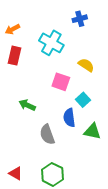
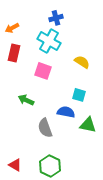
blue cross: (80, 19) -> (56, 18), moved
pink square: (61, 82) -> (43, 71), moved
cyan square: (83, 100) -> (79, 95), turned -32
blue semicircle: (69, 118) -> (66, 112), turned 108

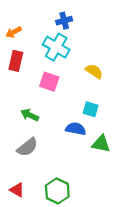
gray semicircle: (45, 128) -> (27, 147), moved, turned -108

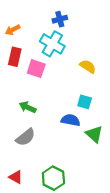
pink square: (49, 82) -> (36, 69), moved
green triangle: (101, 144) -> (94, 134), turned 30

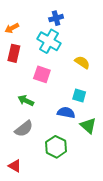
pink square: (36, 69) -> (42, 74), moved
green hexagon: (53, 178) -> (56, 147), moved

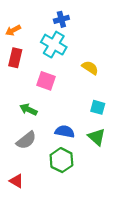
cyan square: (79, 96) -> (98, 107), moved
blue semicircle: (66, 113) -> (65, 131), moved

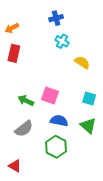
cyan cross: (54, 45) -> (62, 41), moved, size x0.6
pink square: (46, 81) -> (50, 96), moved

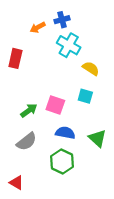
orange arrow: (12, 28) -> (38, 27), moved
cyan cross: (62, 41) -> (69, 45), size x1.5
cyan square: (89, 99) -> (85, 96), moved
green arrow: (26, 101) -> (29, 111), turned 119

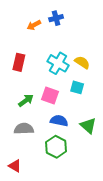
cyan cross: (69, 45) -> (58, 63), moved
red rectangle: (15, 58) -> (19, 62), moved
gray semicircle: (27, 142) -> (24, 129), turned -144

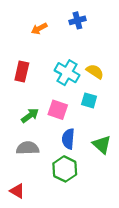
blue cross: (56, 18) -> (77, 20), moved
blue semicircle: (59, 121) -> (68, 139), turned -96

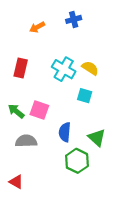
pink square: (58, 110) -> (39, 110), moved
green arrow: (30, 116) -> (16, 111), moved, turned -105
green hexagon: (65, 169) -> (77, 161), moved

